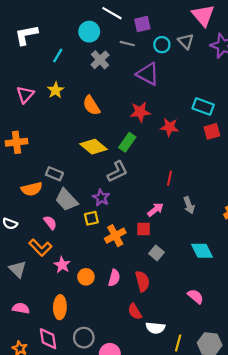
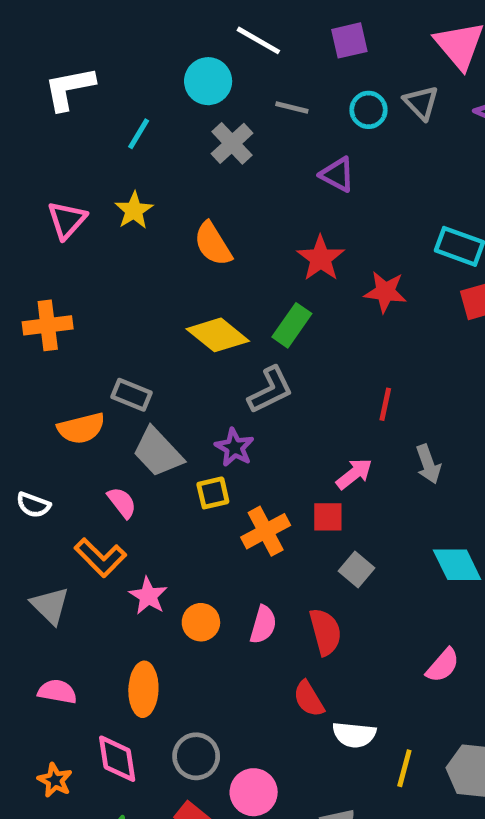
purple square: (142, 24) -> (349, 40), moved
purple triangle: (148, 74) -> (337, 175), size x0.7
red star: (140, 112) -> (321, 258), turned -30
pink semicircle: (196, 296) -> (443, 665), turned 91

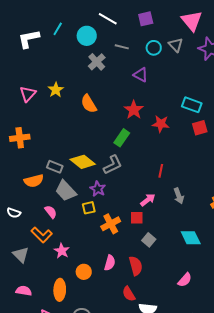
cyan line: (139, 134) -> (58, 29), moved
yellow diamond: (218, 335) -> (83, 162), moved
orange circle: (201, 622) -> (84, 272), moved

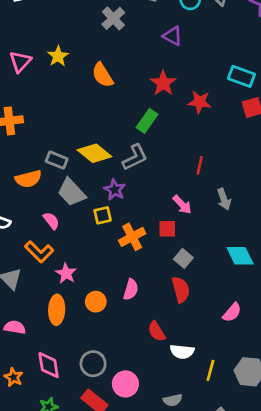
pink arrow: (148, 200) -> (182, 205), turned 84
red semicircle: (136, 266) -> (181, 290), moved
orange ellipse: (60, 290) -> (57, 310), moved

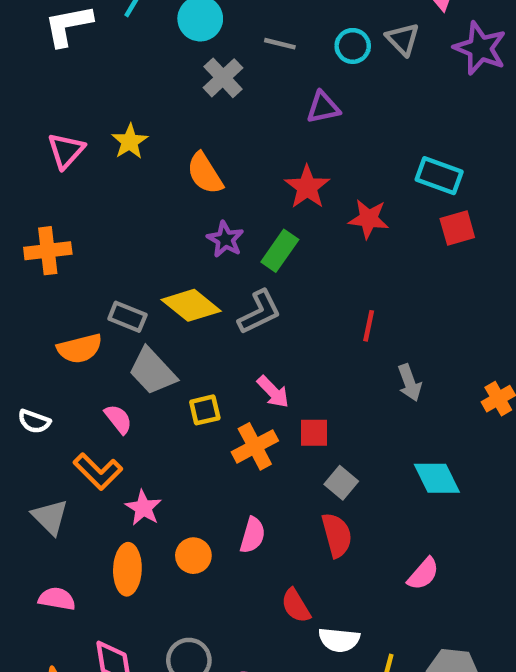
purple triangle: (173, 36) -> (323, 107), turned -40
purple star: (115, 190) -> (225, 239), moved
pink arrow: (182, 205) -> (273, 392), moved

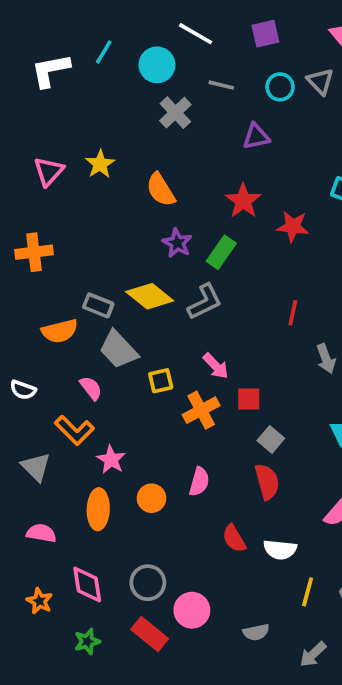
white semicircle: (339, 640) -> (280, 550), moved

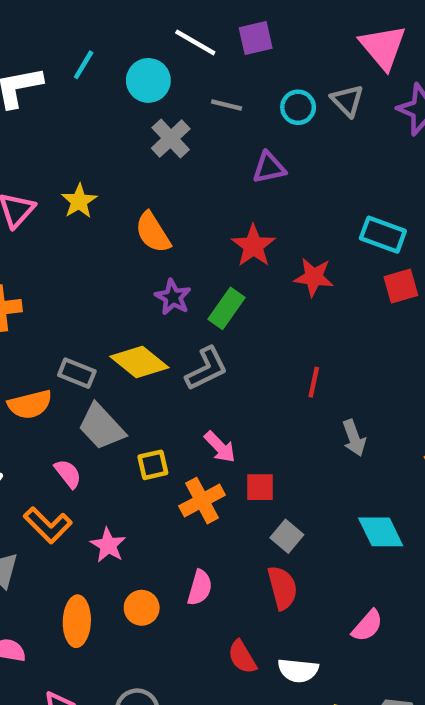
purple square: (265, 34) -> (256, 38), moved
pink star: (111, 460) -> (108, 545), moved

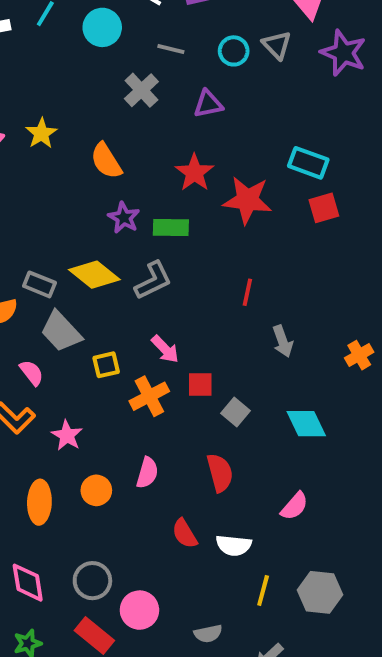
gray cross: (171, 139) -> (141, 90), moved
red star: (314, 277) -> (247, 200), size x1.4
green rectangle: (227, 308) -> (171, 228), turned 56
gray square: (287, 536) -> (236, 412), moved

